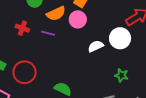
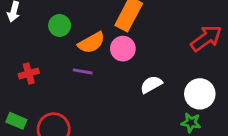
red cross: (22, 28) -> (29, 74), moved, turned -32
white circle: (120, 38) -> (200, 94), moved

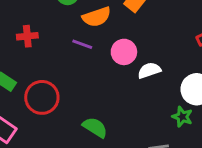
pink circle: (123, 49) -> (124, 52), moved

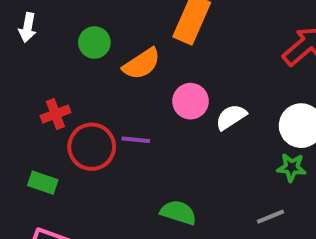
purple line: (82, 44) -> (136, 140), moved
red circle: (42, 97) -> (92, 147), moved

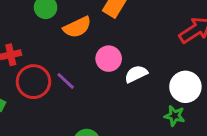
purple line: (136, 140) -> (66, 81), turned 30

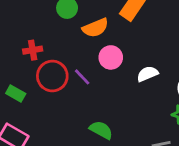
pink circle: (109, 59) -> (111, 57), moved

